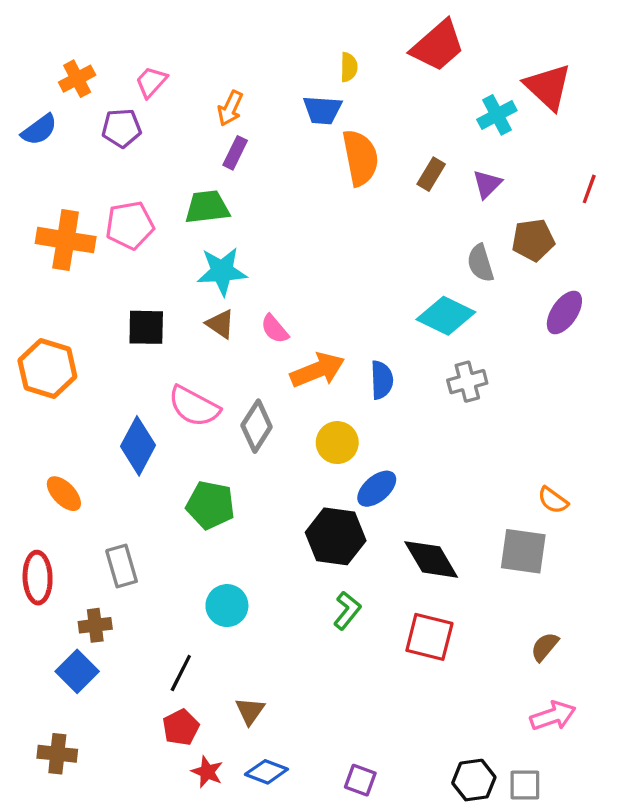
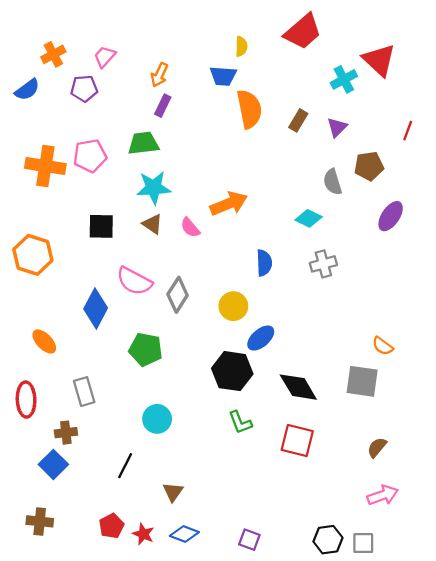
cyan diamond: (446, 316) -> (309, 218), size x0.7
orange arrow: (317, 370) -> (229, 204), moved
green L-shape: (347, 610) -> (240, 422), turned 120
red pentagon: (181, 727) -> (111, 526), moved

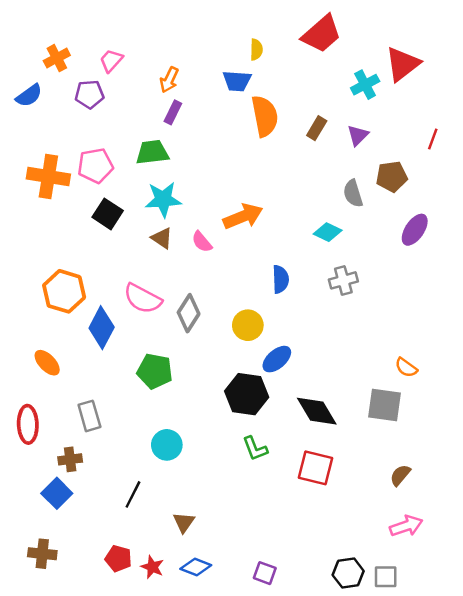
red triangle: (379, 60) -> (403, 64), turned 39
black square: (101, 226) -> (108, 214), moved, turned 32
orange hexagon: (33, 255) -> (64, 291), moved
red pentagon: (111, 526) -> (118, 559), turned -30

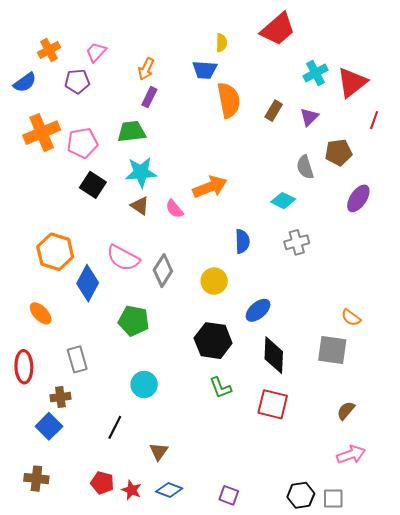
red triangle: (403, 64) -> (352, 82), moved
orange cross: (48, 176) -> (42, 133), moved, turned -32
blue ellipse: (277, 359) -> (258, 310), moved
black diamond: (317, 411) -> (274, 355), turned 33

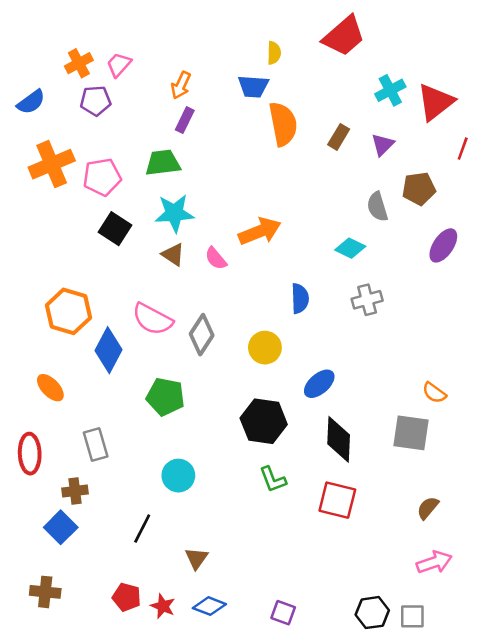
orange cross: (49, 50) -> (79, 63), moved

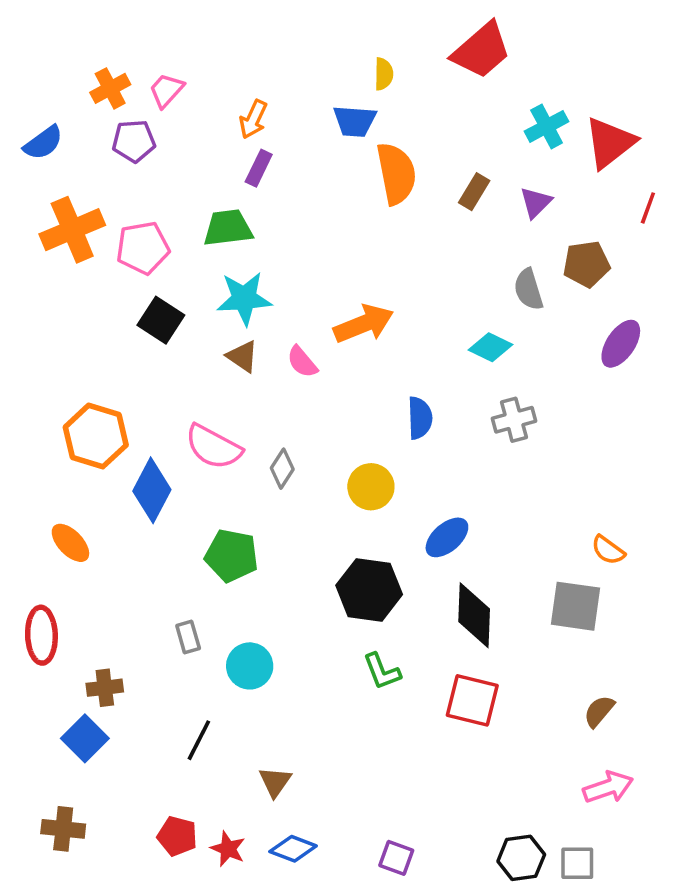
gray diamond: (202, 335) -> (282, 469), size x0.7
gray rectangle: (96, 445) -> (188, 637), moved, size x0.7

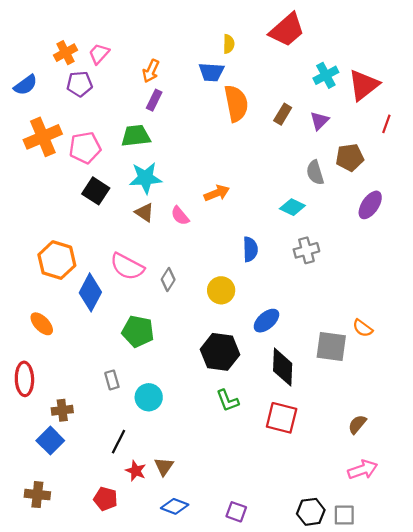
orange arrow: (364, 324) -> (217, 193), size x0.7
gray square: (576, 606) -> (331, 346), moved
red star: (228, 849) -> (136, 471), moved

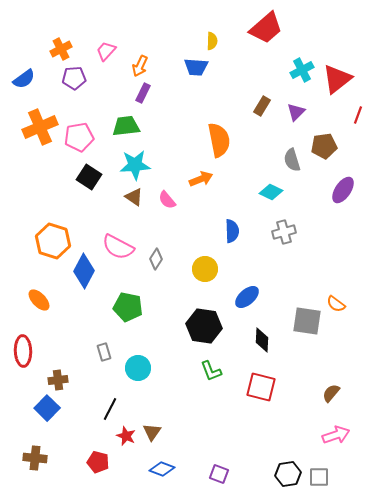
pink trapezoid: (99, 54) -> (106, 51), moved
orange semicircle: (236, 103) -> (219, 140), moved
black diamond: (283, 367) -> (262, 340), size x0.7

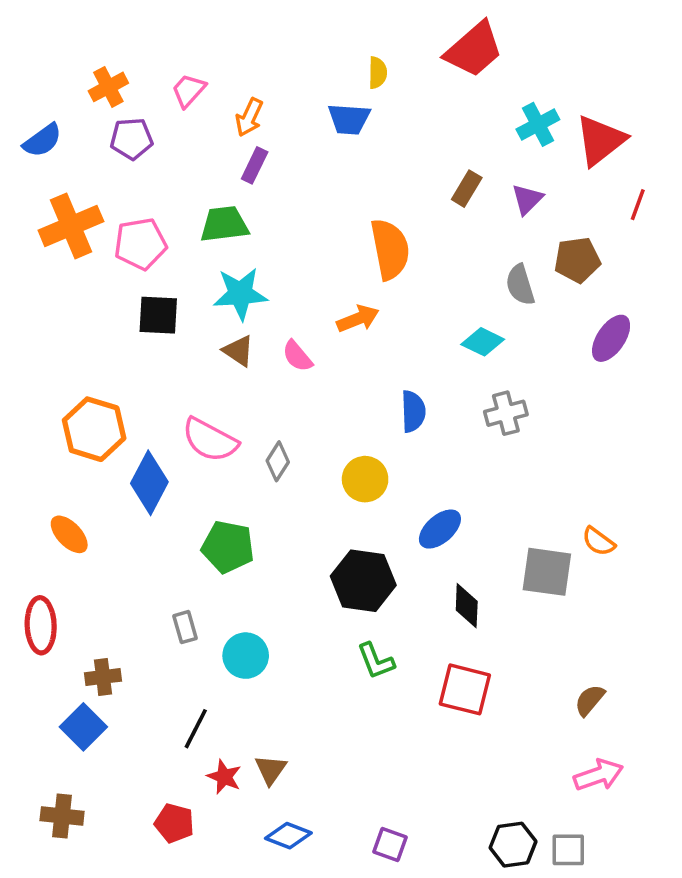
black square: (89, 177) -> (158, 315), turned -30

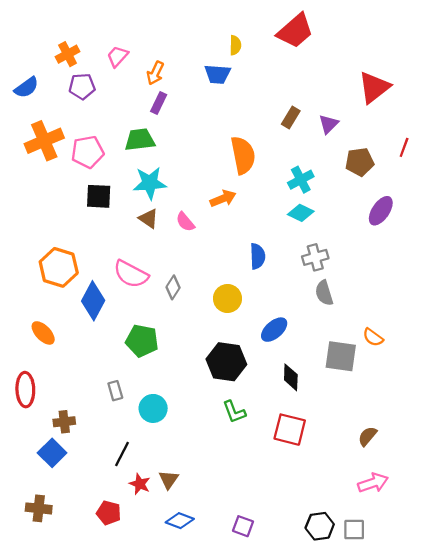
cyan cross: (538, 124) -> (301, 180), moved
red line: (638, 205) -> (404, 147), moved
gray semicircle: (520, 285) -> (324, 293), moved

